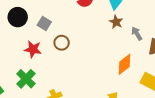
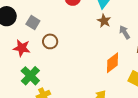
green cross: (26, 79) -> (30, 76), moved

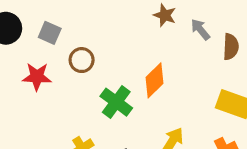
orange diamond: (113, 63) -> (155, 80), moved
green cross: (30, 76) -> (116, 102), moved

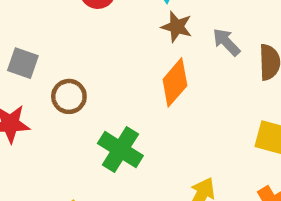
orange diamond: (155, 80) -> (175, 82), moved

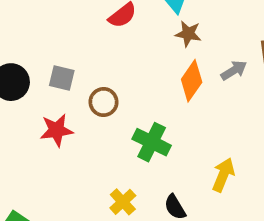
gray arrow: (226, 42) -> (234, 70), moved, turned 108

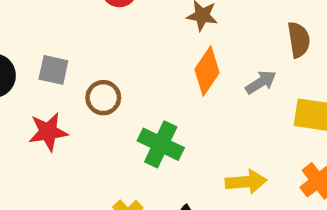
gray arrow: (234, 70) -> (261, 82), moved
yellow arrow: (223, 175) -> (246, 182), turned 64

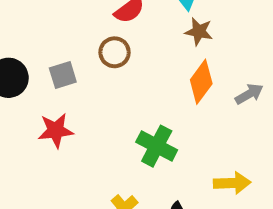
gray square: (53, 70) -> (63, 75), turned -32
brown circle: (103, 98) -> (115, 52), moved

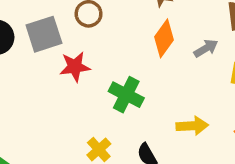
gray square: (63, 75) -> (44, 34), size x1.5
red star: (56, 130) -> (75, 67), moved

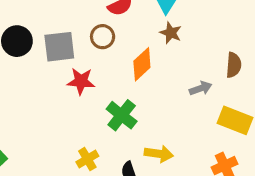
orange diamond: (164, 38) -> (142, 64), moved
yellow arrow: (192, 126) -> (159, 154), moved

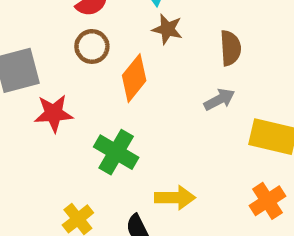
brown circle: (103, 37) -> (92, 46), moved
brown semicircle: (234, 65) -> (230, 48), moved

